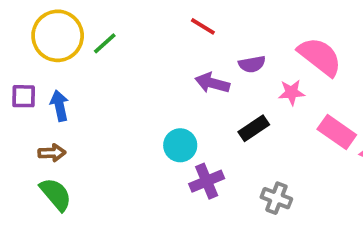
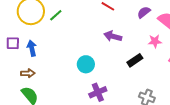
purple semicircle: (252, 64) -> (144, 12), moved, turned 152
cyan circle: (180, 145) -> (86, 64), moved
purple cross: (207, 181) -> (98, 92), moved

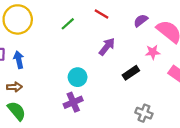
green line: (56, 15) -> (68, 24), moved
purple arrow: (113, 36) -> (107, 47), turned 114
purple cross: (98, 92) -> (73, 102), moved

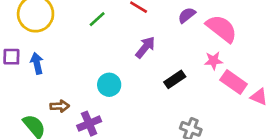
pink star: (153, 52) -> (214, 61), moved
brown arrow: (14, 87) -> (60, 106), moved
purple cross: (73, 102) -> (89, 124), moved

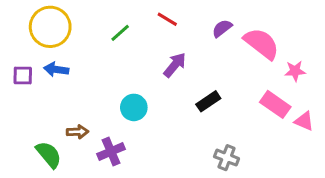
pink star: (214, 61) -> (295, 71), moved
blue arrow: (37, 63) -> (56, 69), moved, turned -70

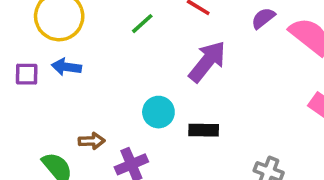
purple arrow: (175, 65) -> (207, 61), size x1.4
black rectangle: (208, 101) -> (204, 130), moved, turned 35

